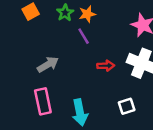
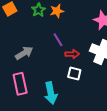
purple line: (84, 36) -> (58, 40), moved
white square: (127, 106) -> (74, 74), moved, turned 32

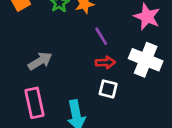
purple line: (58, 40) -> (101, 36), moved

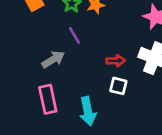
purple line: (101, 36) -> (74, 35), moved

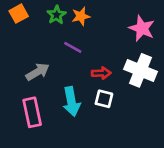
purple line: (74, 35) -> (73, 47), moved, turned -30
cyan arrow: (88, 111) -> (71, 102), moved

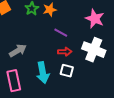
purple line: (73, 47) -> (61, 33), moved

